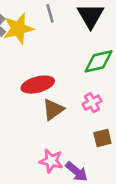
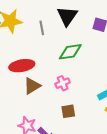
gray line: (50, 13) -> (42, 28), moved

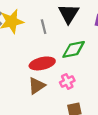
red ellipse: (22, 66) -> (42, 63), moved

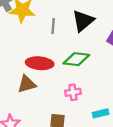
pink cross: (67, 81) -> (73, 92), moved

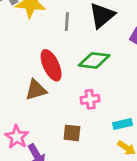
red ellipse: (40, 63) -> (51, 65), turned 60

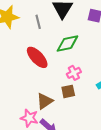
brown triangle: (36, 90) -> (45, 101), moved
brown square: (72, 133) -> (68, 91), moved

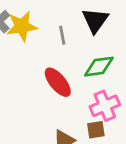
pink cross: (74, 73) -> (105, 106), size x1.5

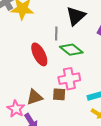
gray line: (62, 35) -> (56, 33), moved
green diamond: (99, 67) -> (71, 50), turned 35

